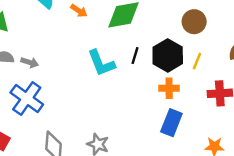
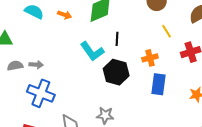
black hexagon: (168, 55) -> (116, 72), moved
yellow line: (197, 61) -> (167, 31), turned -40

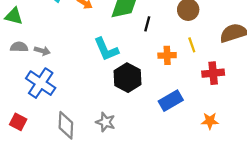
black line: (117, 39) -> (147, 24), moved
orange cross: (150, 58) -> (167, 55), moved
blue rectangle: (158, 84) -> (171, 101), turned 40

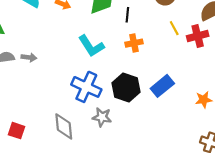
orange cross: (167, 55) -> (134, 43), moved
red cross: (213, 73) -> (198, 36), moved
black hexagon: (128, 78) -> (126, 87), moved
blue cross: (41, 83) -> (86, 87), moved

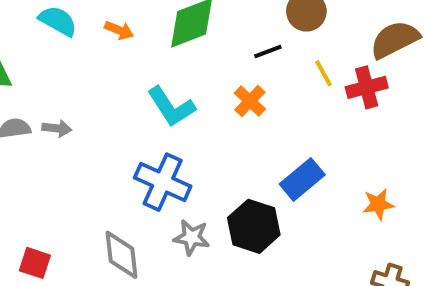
black line: (127, 15) -> (268, 52), moved, turned 64
orange cross: (134, 43) -> (250, 101), turned -35
black hexagon: (126, 87) -> (254, 226), moved

